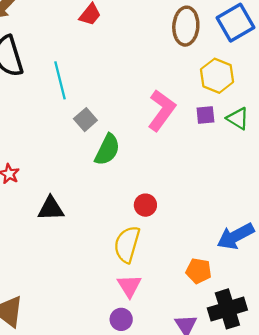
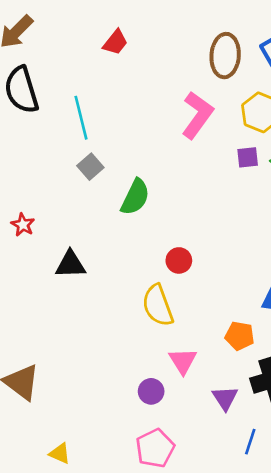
pink L-shape: (162, 110) -> (197, 115), moved
gray square: (85, 120) -> (90, 167), moved
yellow semicircle: (127, 244) -> (158, 305), turned -36
pink triangle: (129, 286) -> (183, 361), moved

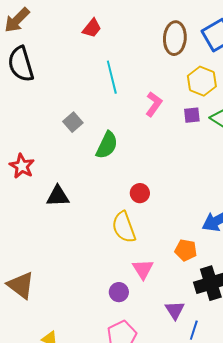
pink L-shape: (197, 115) -> (154, 104), moved, size x0.7
cyan line: (81, 118) -> (112, 77), moved
red star: (23, 225) -> (22, 166), size x1.4
purple triangle: (225, 398) -> (175, 310), moved

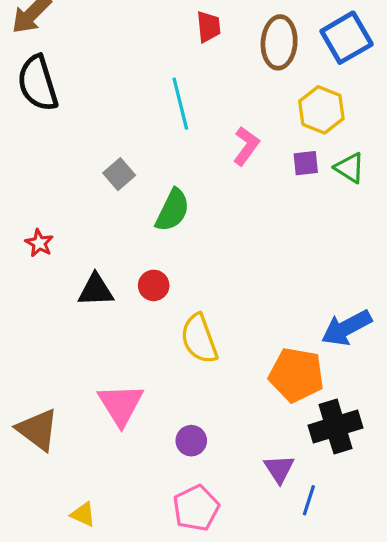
red trapezoid: (92, 28) -> (209, 27), moved, turned -45
red star: (22, 166) -> (39, 243), size x0.7
red circle: (140, 193) -> (154, 285), moved
orange pentagon: (186, 250) -> (296, 375), size x1.6
pink triangle: (143, 269) -> (121, 405), moved, size x1.4

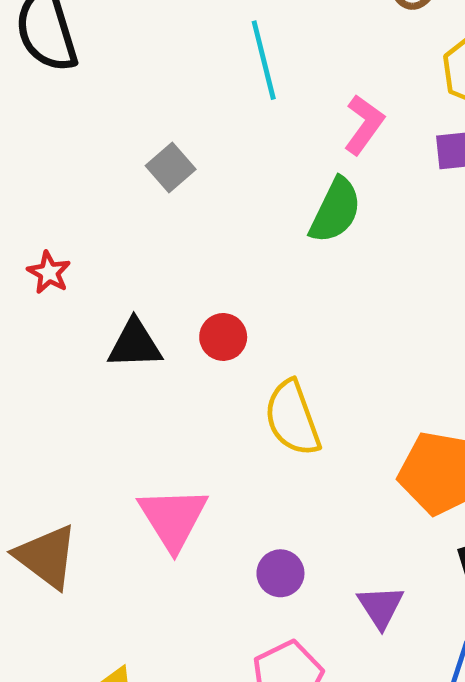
green semicircle: (172, 210) -> (335, 210), moved
purple triangle: (279, 469) -> (381, 607), moved

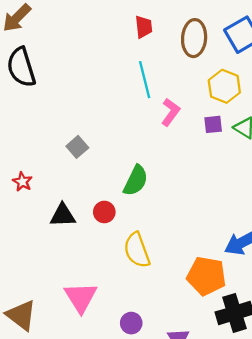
cyan line: (264, 60) -> (145, 80), moved
gray square: (171, 167) -> (77, 147), moved
green semicircle: (335, 210) -> (136, 181), moved

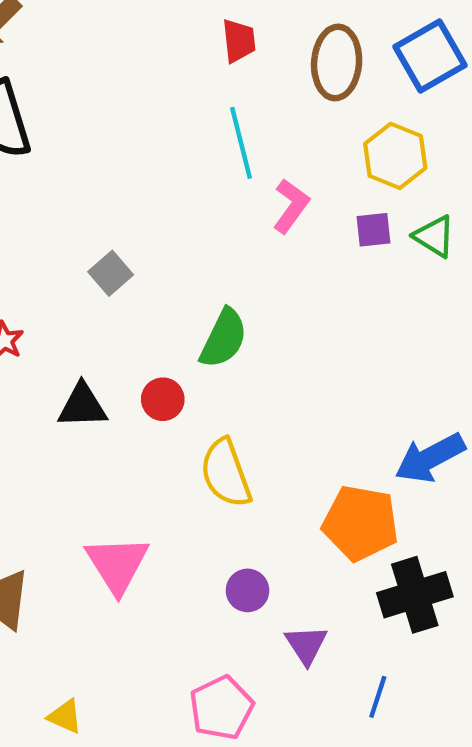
purple circle: (131, 323) -> (247, 590), moved

